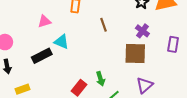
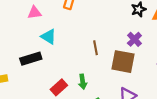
brown line: (104, 25) -> (96, 48), moved
black rectangle: (42, 56) -> (31, 59), moved

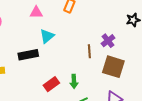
cyan triangle: (49, 37) -> (47, 36), turned 42
purple cross: (134, 39) -> (108, 41), moved

